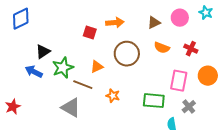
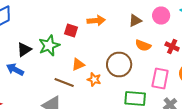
brown circle: (127, 54) -> (119, 64), moved
green star: (63, 68) -> (49, 46), moved
orange star: (113, 96) -> (94, 80), moved

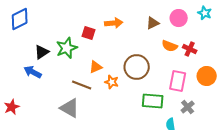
orange semicircle: (143, 46) -> (170, 46), moved

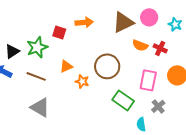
cyan star: (205, 13) -> (175, 24), moved
brown triangle: (153, 23) -> (123, 22), size x1.6
brown line: (82, 85) -> (36, 76), moved
green rectangle: (153, 101) -> (123, 100), turned 30

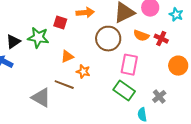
green star: (37, 47) -> (38, 38), turned 30
brown circle: (107, 66) -> (108, 39), moved
brown line: (36, 76) -> (64, 85), moved
pink rectangle: (148, 80) -> (129, 65), moved

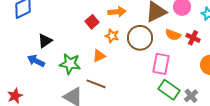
red square: (60, 23) -> (92, 22), turned 32
green star: (38, 38) -> (70, 64), moved
orange star: (83, 72) -> (112, 36), moved
green rectangle: (124, 91) -> (169, 90), moved

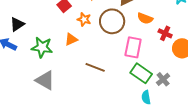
red cross: (193, 38) -> (165, 33), moved
brown line: (96, 84) -> (95, 67), moved

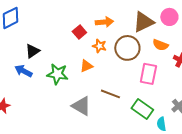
green rectangle: (141, 73) -> (142, 109), moved
gray triangle: (45, 80) -> (81, 106), moved

